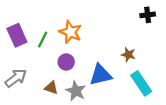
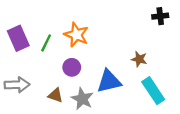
gray arrow: (16, 78) -> (17, 85), turned 35

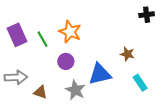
green line: (46, 43) -> (42, 39), turned -56
cyan rectangle: (153, 91) -> (140, 83), size x0.7
brown triangle: (55, 95) -> (40, 92), moved

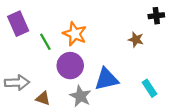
purple rectangle: (17, 35) -> (18, 24), moved
brown star: (127, 54) -> (136, 39), moved
purple circle: (66, 61) -> (70, 66), size x1.5

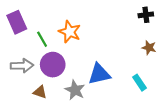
brown star: (136, 39) -> (149, 48), moved
purple circle: (70, 66) -> (53, 65), moved
gray arrow: (17, 83) -> (22, 66), moved

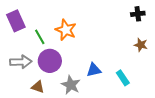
blue triangle: (99, 74) -> (94, 70), size x0.7
cyan rectangle: (139, 83) -> (123, 78), moved

